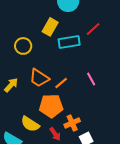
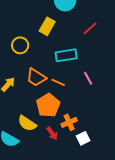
cyan rectangle: (69, 42) -> (66, 55), moved
orange line: (61, 83) -> (58, 82), turned 64
orange pentagon: (51, 106) -> (48, 105), turned -30

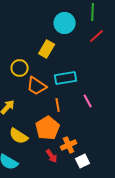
red line: (90, 28) -> (97, 36), moved
orange trapezoid: (36, 77) -> (37, 86), moved
orange line: (58, 82) -> (58, 105), turned 56
yellow semicircle: (27, 123) -> (19, 136), moved

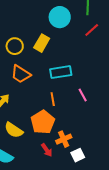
yellow circle: (20, 68) -> (15, 46), moved
orange trapezoid: (37, 86) -> (21, 74), moved

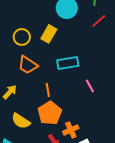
orange line: (53, 99) -> (48, 90), moved

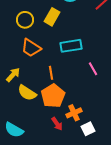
yellow semicircle: (21, 121) -> (27, 93), moved

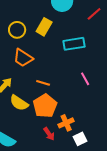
cyan rectangle: (71, 46) -> (74, 44), moved
orange line: (51, 73) -> (43, 83), turned -64

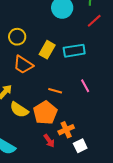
yellow rectangle: (44, 27) -> (47, 50), moved
orange line: (43, 83) -> (55, 91), moved

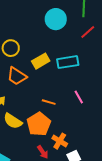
yellow rectangle: (47, 50) -> (41, 61), turned 30
orange cross: (66, 130) -> (60, 141), turned -35

